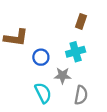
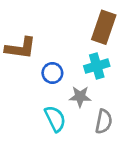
brown rectangle: (81, 21) -> (104, 27), size x1.6

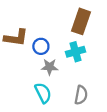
blue circle: (52, 73) -> (41, 46), moved
gray star: (80, 97) -> (50, 67), moved

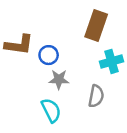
cyan cross: (76, 52) -> (112, 61), moved
gray semicircle: (81, 95) -> (96, 96), moved

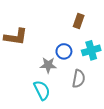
brown rectangle: (96, 25) -> (79, 21), size x0.6
blue circle: (49, 55) -> (64, 51), moved

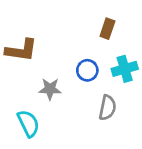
gray star: (48, 65) -> (50, 89), moved
cyan semicircle: (42, 90) -> (28, 123), moved

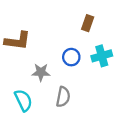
gray semicircle: (107, 108) -> (63, 97), moved

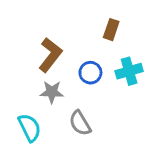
brown L-shape: (18, 41) -> (50, 55), moved, turned -60
gray semicircle: (63, 97) -> (80, 123), turned 138

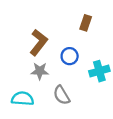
cyan cross: (129, 71) -> (99, 71), moved
cyan semicircle: (29, 128) -> (23, 99), turned -60

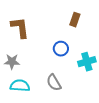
brown L-shape: (39, 42) -> (20, 28), moved, turned -45
gray star: (40, 71) -> (12, 62), moved

